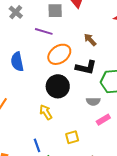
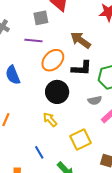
brown arrow: (90, 40) -> (81, 40), size x1.5
yellow square: (72, 137) -> (80, 139), size x1.5
blue line: (37, 145) -> (39, 152), moved

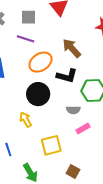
gray square: (41, 18) -> (28, 17), moved

